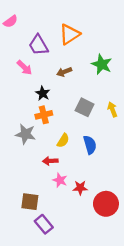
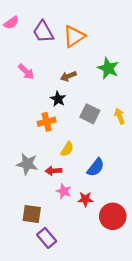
purple trapezoid: (38, 45) -> (43, 32), moved
black star: (43, 93) -> (58, 99), moved
gray star: (26, 134) -> (27, 164), moved
blue semicircle: (90, 145) -> (96, 167), moved, turned 54

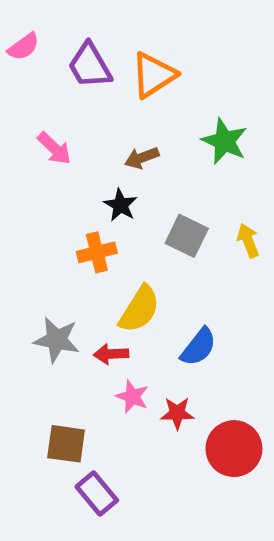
yellow semicircle: (67, 149) -> (139, 309), size x1.5

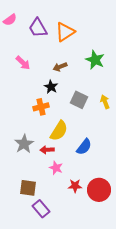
gray star: (57, 340) -> (24, 144), turned 30
red star: (177, 413) -> (75, 186), moved

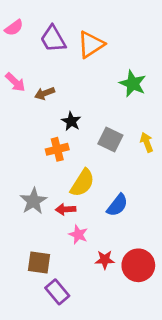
pink arrow: (23, 63) -> (15, 82), moved
brown arrow: (60, 67) -> (45, 93), moved

